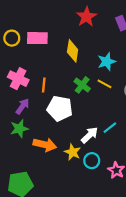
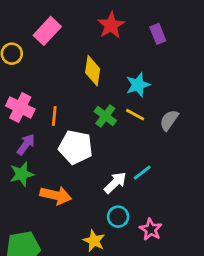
pink rectangle: (37, 38) -> (47, 31), moved, turned -48
yellow star: (73, 152) -> (94, 241), moved

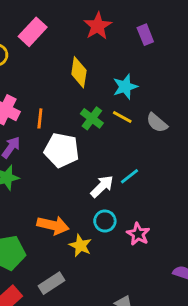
gray semicircle: (169, 120) -> (157, 123), turned -85
orange arrow: (56, 195) -> (53, 225), moved

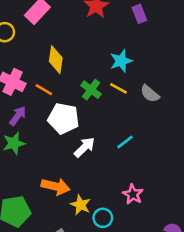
yellow diamond: (79, 72) -> (56, 60), moved
orange line: (40, 118) -> (44, 90), turned -66
white arrow: (102, 186) -> (84, 147), moved
cyan circle: (105, 221) -> (103, 218), moved

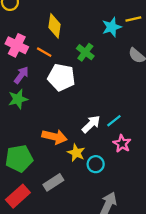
yellow line: (118, 88) -> (133, 19), moved, turned -42
cyan line: (125, 142) -> (114, 121), moved
white arrow: (84, 147) -> (91, 124), moved

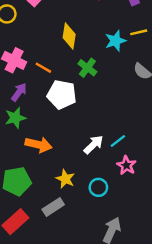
yellow diamond: (55, 26) -> (69, 36), moved
orange arrow: (55, 137) -> (39, 145), moved
yellow star: (76, 153) -> (65, 179), moved

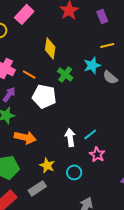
cyan star: (115, 41) -> (92, 65), moved
white arrow: (93, 145) -> (70, 137), turned -54

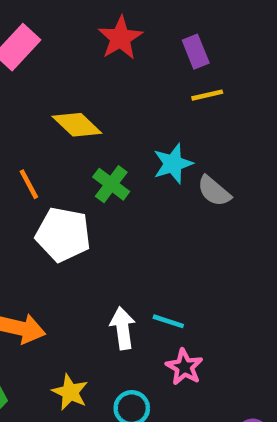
yellow line: (107, 45) -> (207, 95), moved
yellow diamond: (50, 48) -> (77, 125), turned -55
orange line: (29, 74) -> (29, 184), turned 32
cyan line: (90, 134) -> (168, 321), turned 56

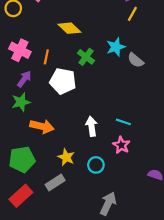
yellow line: (207, 95) -> (132, 14), turned -48
orange line: (29, 184) -> (46, 57), turned 40
cyan line: (168, 321) -> (123, 122), moved

